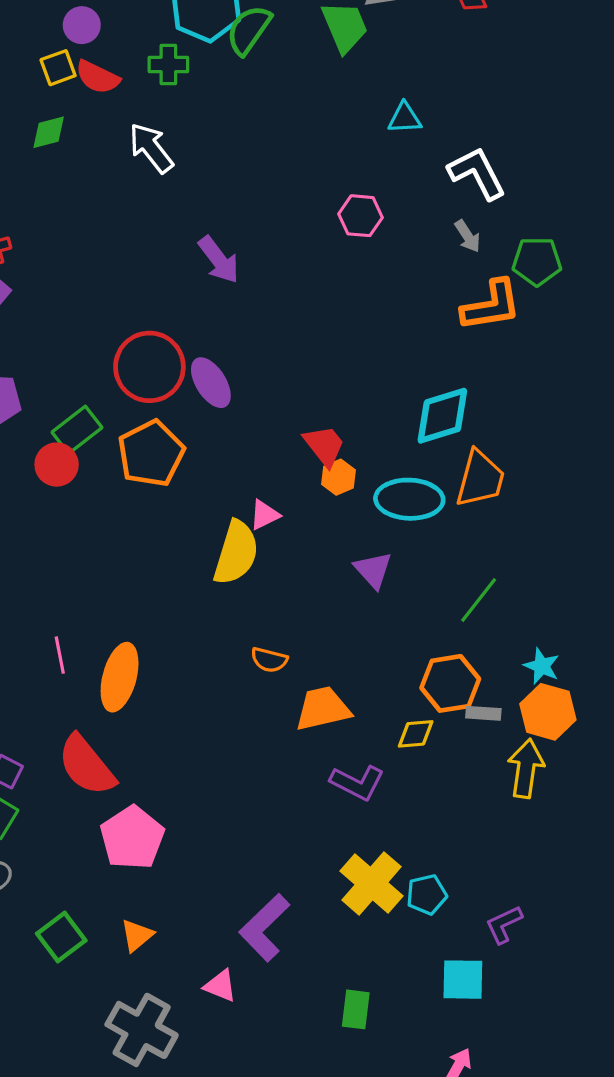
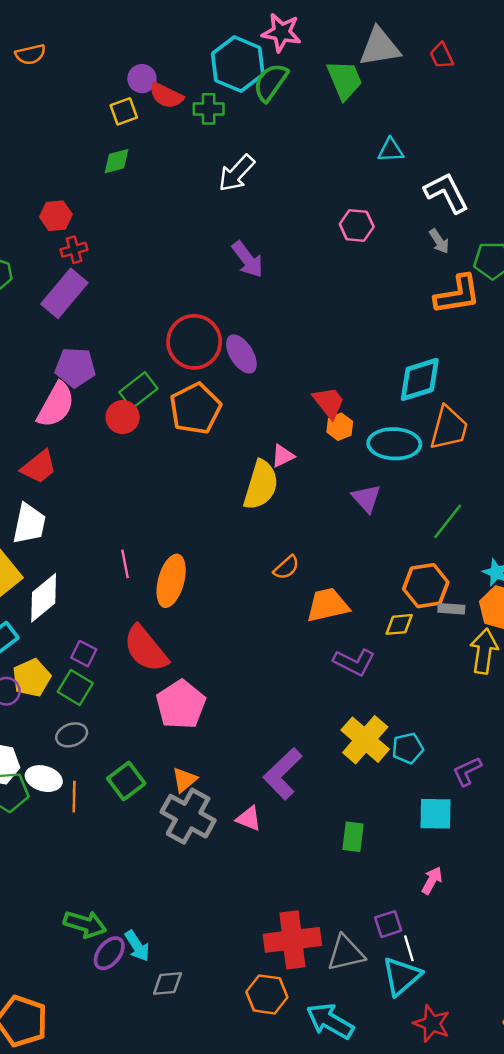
red semicircle: (97, 77) -> (166, 96), moved
white arrow: (151, 148) -> (237, 173), moved, turned -99
orange semicircle: (269, 660) -> (286, 567), turned -56
gray cross: (142, 1030) -> (188, 816), moved

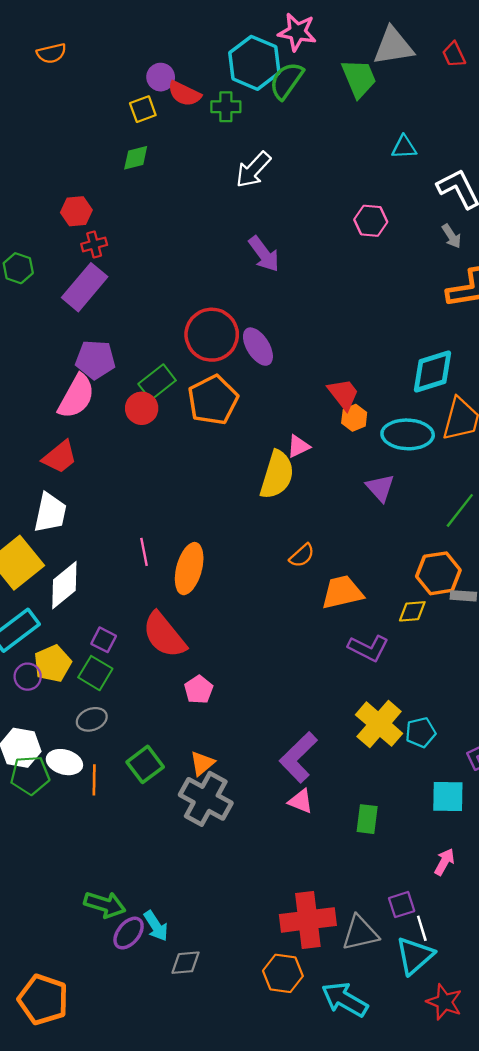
pink pentagon: (181, 705) -> (199, 690), size x0.6
pink triangle: (249, 819) -> (301, 801), moved

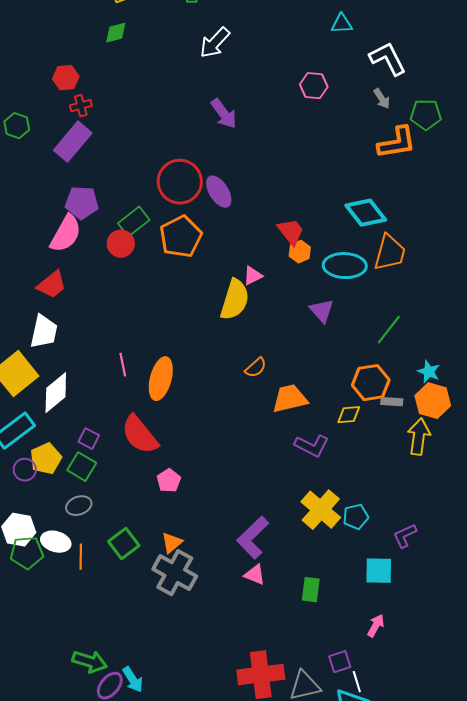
cyan diamond: (432, 371) -> (366, 213), turned 69

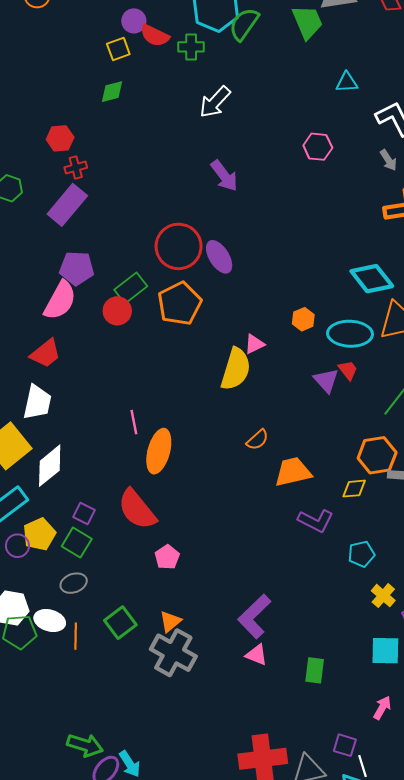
red trapezoid: (291, 232) -> (348, 370), moved, size x0.7
pink line: (123, 365) -> (134, 422), moved
yellow cross: (321, 510) -> (383, 596), moved, size x0.6
cyan pentagon: (356, 517) -> (361, 554), moved
purple square: (340, 662) -> (345, 745), turned 35

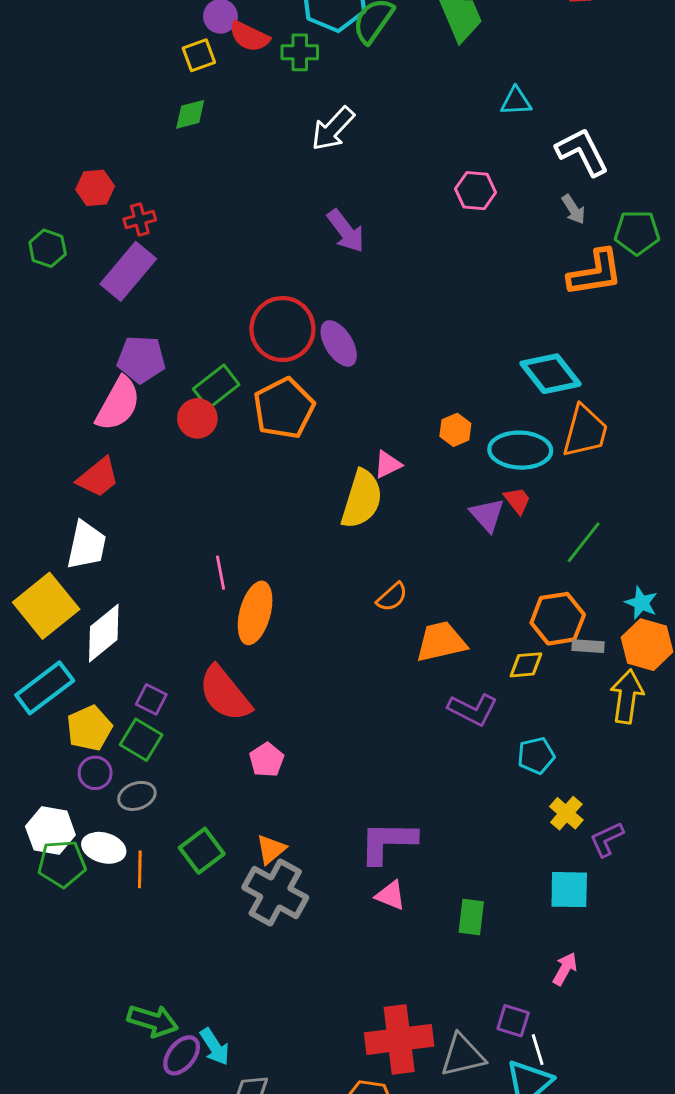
red hexagon: (60, 138) -> (95, 188), moved
purple circle: (17, 546) -> (95, 773), moved
purple L-shape: (254, 616) -> (388, 842), turned 45

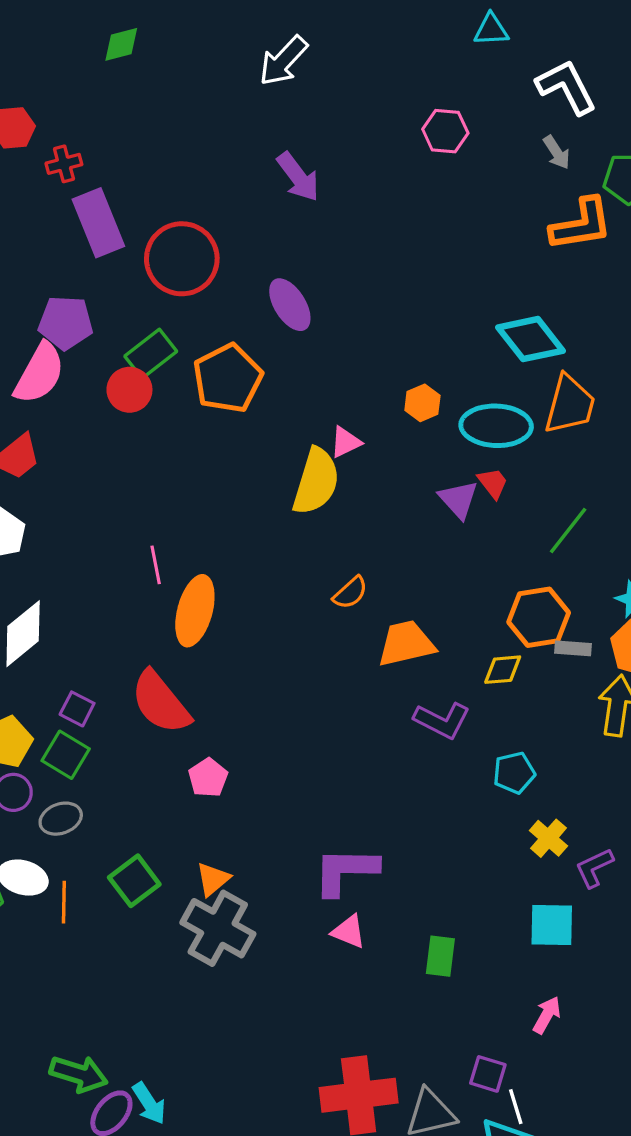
purple rectangle: (128, 271) -> (98, 223), moved, turned -62
red circle: (282, 329) -> (182, 259), moved

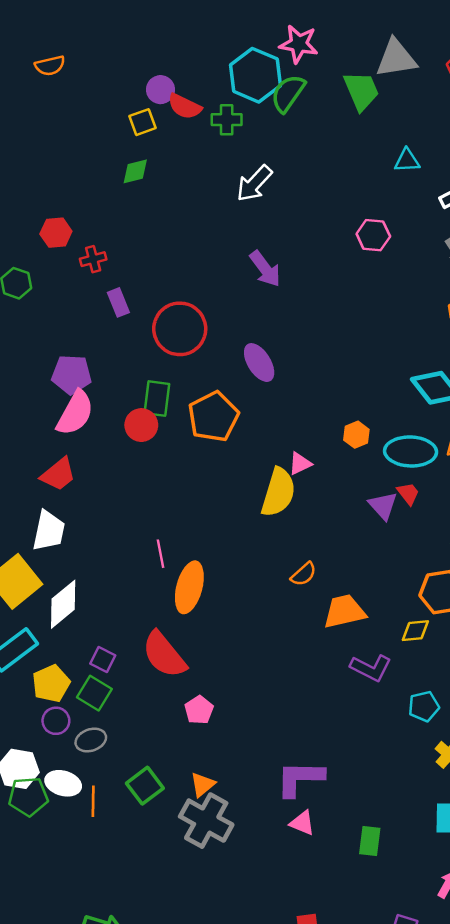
purple rectangle: (98, 223) -> (118, 302), size x0.6
purple pentagon: (66, 323) -> (72, 375), moved
green rectangle: (151, 354) -> (157, 399), turned -45

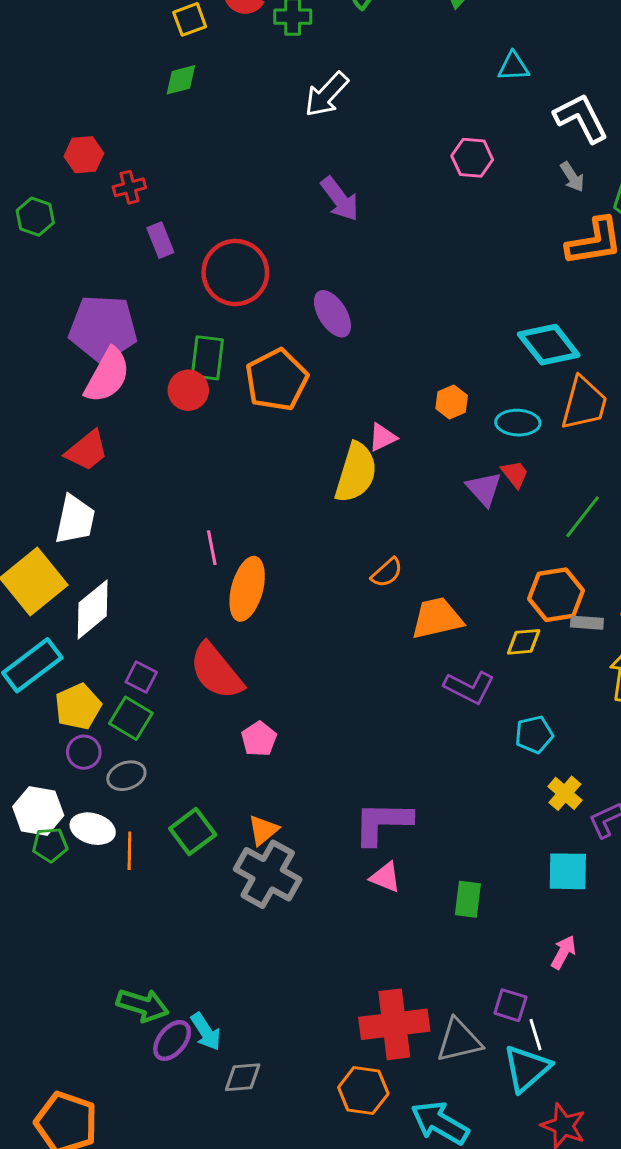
purple pentagon: (72, 375) -> (103, 328), size x1.4
cyan ellipse: (411, 451) -> (518, 423), size x0.7
green pentagon: (28, 797) -> (50, 845), size x0.7

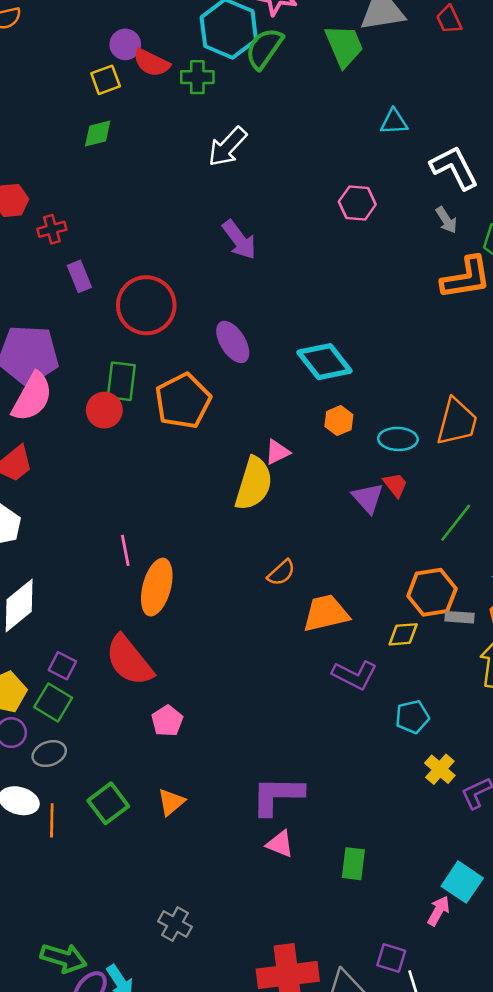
cyan diamond: (549, 345) -> (324, 362), moved
cyan square: (568, 871) -> (462, 882), moved, turned 33
gray cross: (268, 874) -> (175, 924), moved, size x0.6

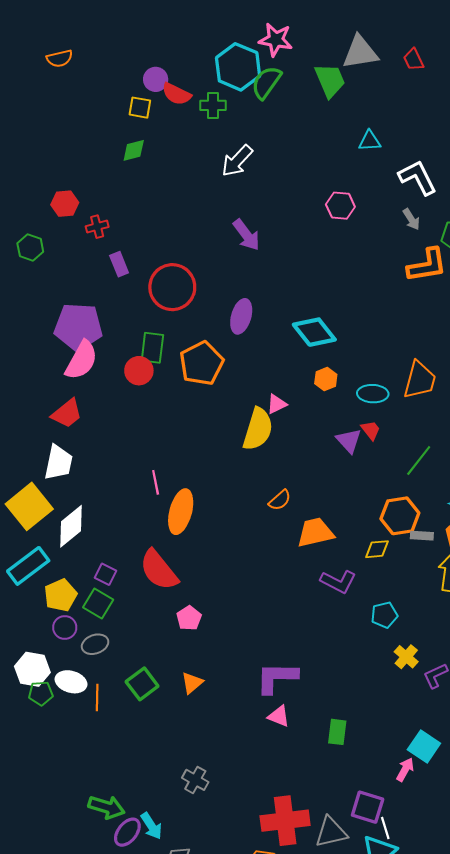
yellow square: (106, 80) -> (140, 108), turned 30
purple ellipse: (233, 342) -> (241, 316), turned 48
purple square: (391, 958) -> (368, 807), size x1.4

